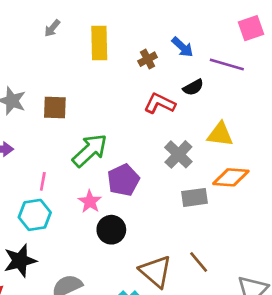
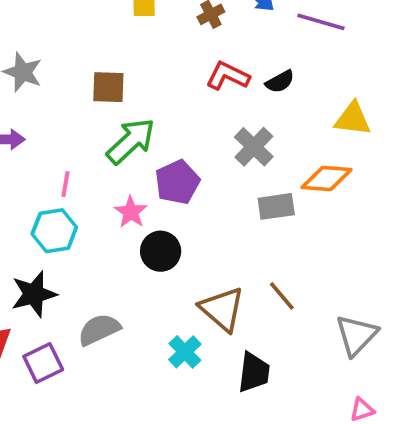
black semicircle: (193, 87) -> (280, 82), moved
brown square: (55, 107) -> (108, 87), moved
yellow triangle: (220, 134) -> (353, 119), moved

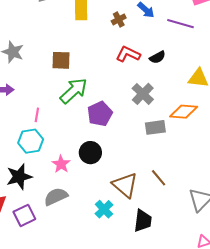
pink star: (131, 212) -> (61, 164), moved

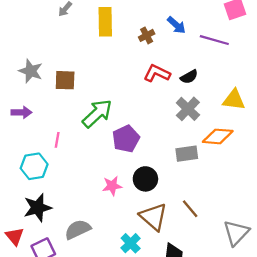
brown square: (61, 60) -> (65, 80), moved
gray cross: (143, 94) -> (188, 109), moved
cyan hexagon: (31, 141) -> (34, 166), moved
black circle: (90, 153) -> (145, 179), moved
pink star: (61, 164) -> (112, 186), moved, turned 30

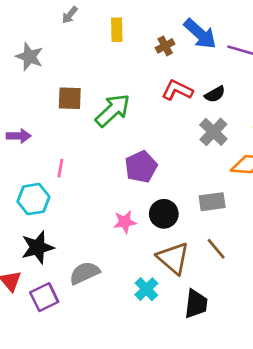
yellow rectangle: (105, 22) -> (117, 30), size x0.7
blue arrow: (176, 25) -> (200, 34), size x1.5
gray star: (31, 71) -> (29, 57), moved
green arrow: (97, 113) -> (113, 110), moved
gray rectangle: (187, 154) -> (212, 202), moved

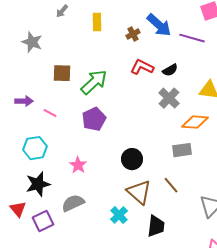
purple pentagon: (141, 167) -> (94, 119), moved
pink line: (60, 168) -> (50, 113), moved, turned -72
gray rectangle: (212, 202) -> (182, 150), moved
pink star: (125, 222) -> (78, 165), moved, turned -30

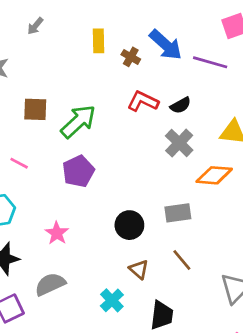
yellow rectangle: (97, 22) -> (98, 41), moved
brown cross: (133, 34) -> (131, 57), turned -32
gray rectangle: (182, 150) -> (178, 213), moved
brown triangle: (139, 192) -> (139, 269), size x0.6

